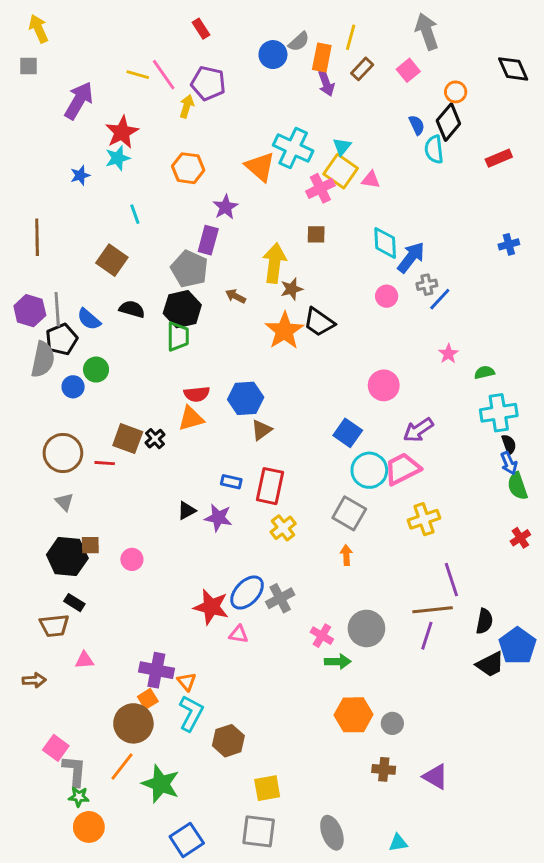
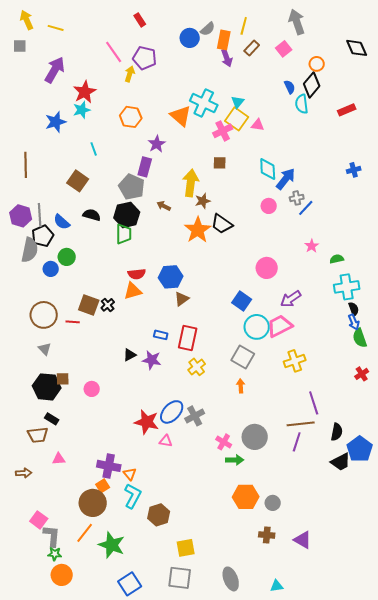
yellow line: (138, 75) -> (56, 28), moved
blue star: (80, 175) -> (56, 122), size x1.5

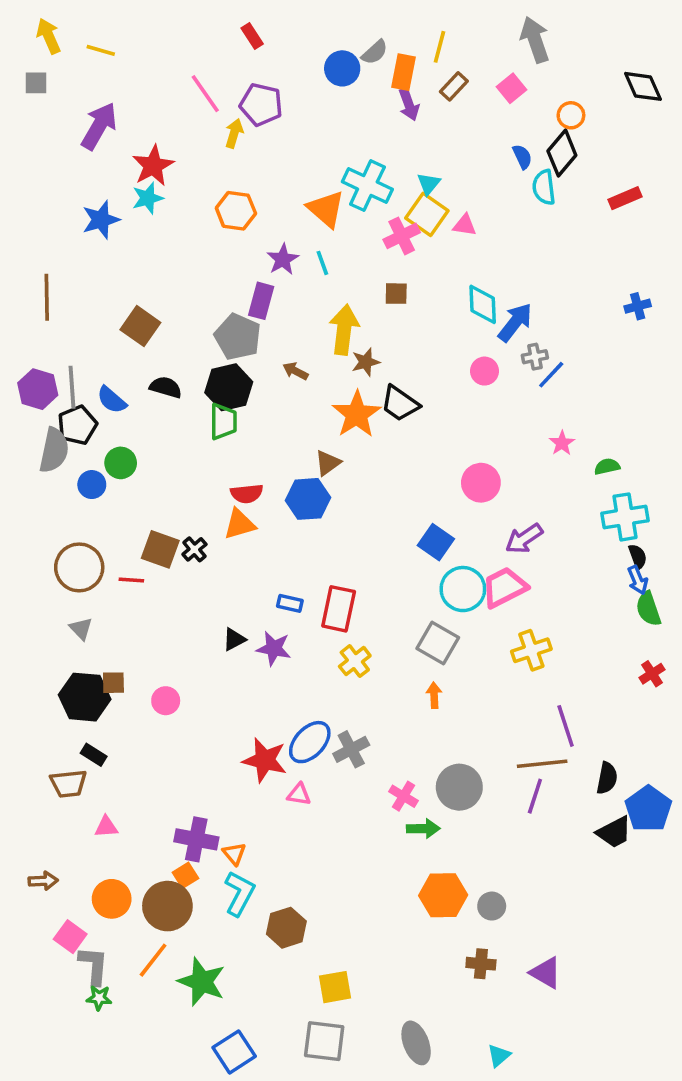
cyan line: (94, 149) -> (322, 263), moved
brown triangle: (182, 299) -> (328, 463), moved
brown arrow: (24, 473) -> (43, 881), moved
orange circle: (62, 575) -> (112, 899), moved
cyan triangle: (277, 586) -> (499, 1056), turned -32

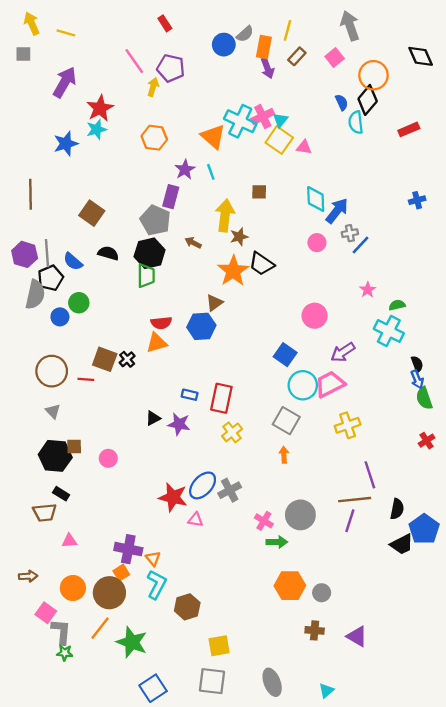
orange circle: (571, 115) -> (373, 75), size x1.6
pink cross: (402, 236) -> (263, 116), moved
cyan cross: (625, 517) -> (389, 331), moved, turned 36

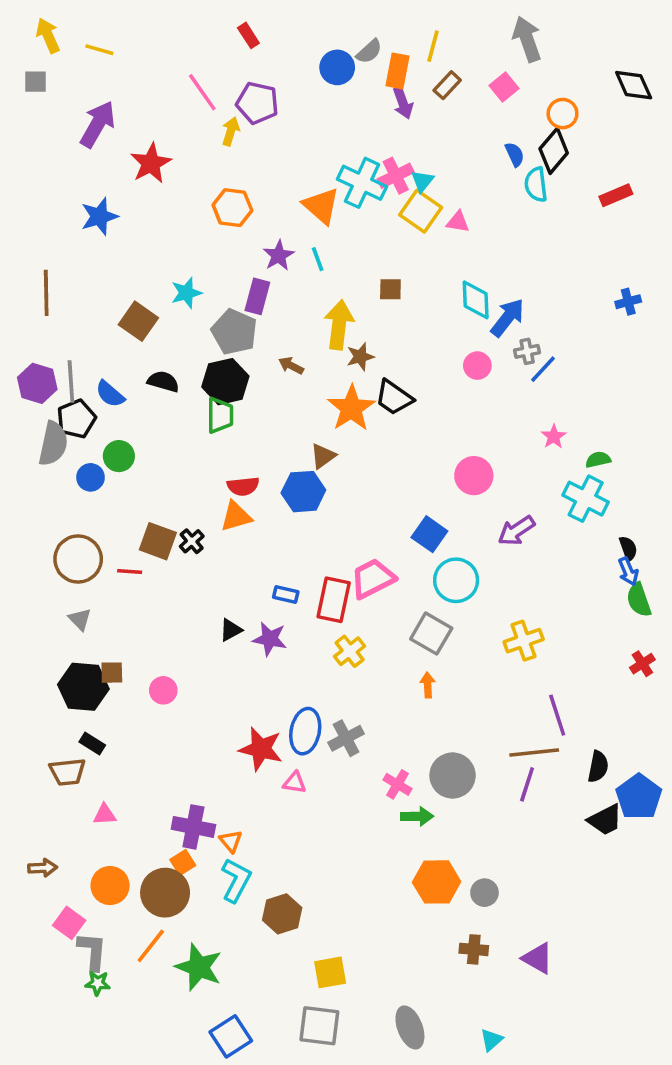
orange circle: (373, 75) -> (563, 114), size x0.7
cyan star: (96, 129) -> (186, 293), moved
pink trapezoid: (330, 384) -> (373, 579), moved
blue ellipse: (203, 485) -> (305, 731), turned -32

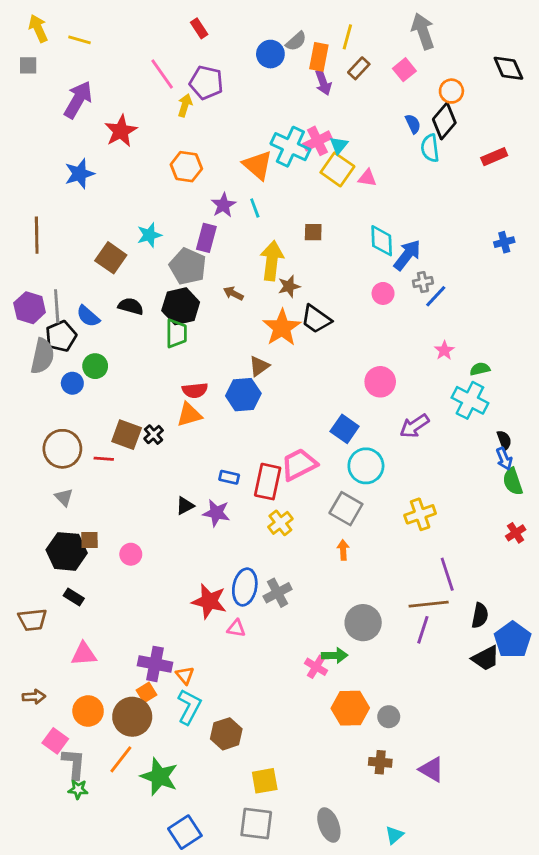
brown trapezoid: (67, 772) -> (32, 620), moved
pink cross: (398, 784) -> (316, 667), moved
pink triangle: (105, 815) -> (84, 654), size x1.4

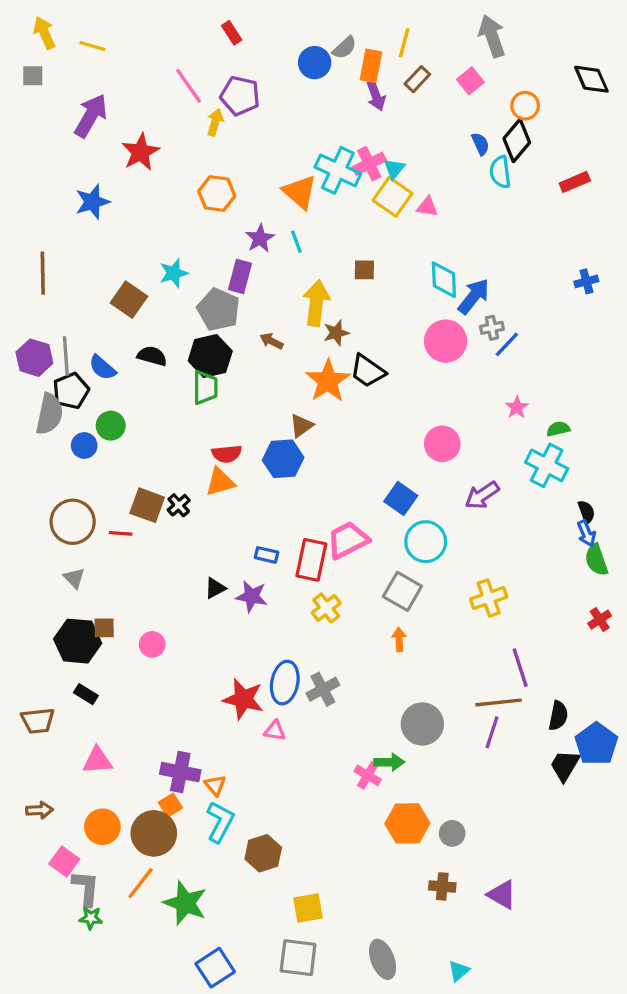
pink circle: (383, 293) -> (446, 341), size x1.6
black trapezoid: (486, 658) -> (565, 765), turned 148

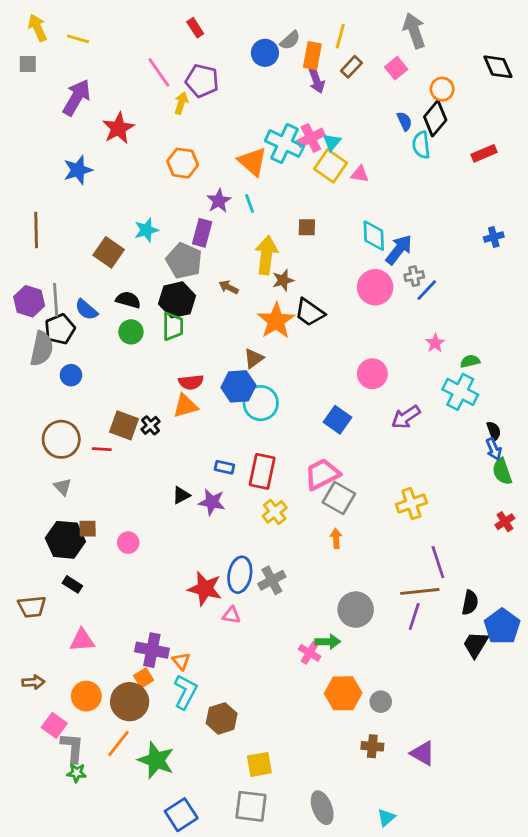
green circle: (111, 426) -> (131, 332), moved
pink trapezoid: (348, 540) -> (322, 474), moved
cyan circle: (426, 542) -> (261, 403), moved

